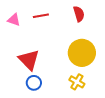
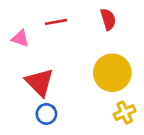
pink triangle: (14, 20) -> (20, 38), moved
yellow cross: (77, 82) -> (125, 113), moved, turned 35

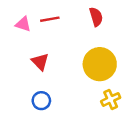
pink triangle: (20, 38) -> (23, 24), moved
red triangle: (40, 82) -> (40, 62), moved, size x0.7

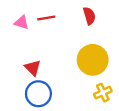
red triangle: (40, 62) -> (33, 68), moved
blue circle: (41, 101) -> (38, 94), size x1.5

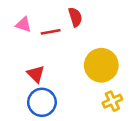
red semicircle: (89, 16) -> (75, 17), moved
red line: (46, 18) -> (51, 32), moved

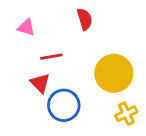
red line: (51, 32) -> (51, 57), moved
blue circle: (42, 102) -> (64, 105), moved

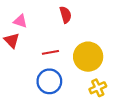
red line: (51, 57) -> (50, 52), moved
red triangle: (40, 83) -> (12, 40), moved

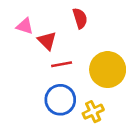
red triangle: (12, 40) -> (47, 41), moved
yellow cross: (98, 88) -> (93, 112), moved

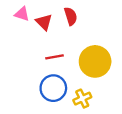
pink triangle: (25, 26) -> (22, 14), moved
red triangle: (47, 41) -> (44, 22), moved

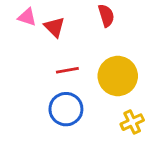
red semicircle: (71, 16) -> (106, 16), moved
yellow cross: (82, 99) -> (132, 122), moved

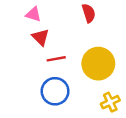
pink triangle: (27, 17) -> (33, 14), moved
red triangle: (54, 27) -> (41, 37), moved

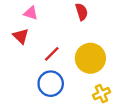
red triangle: (41, 37) -> (21, 36), moved
red line: (56, 59) -> (52, 54), turned -35

